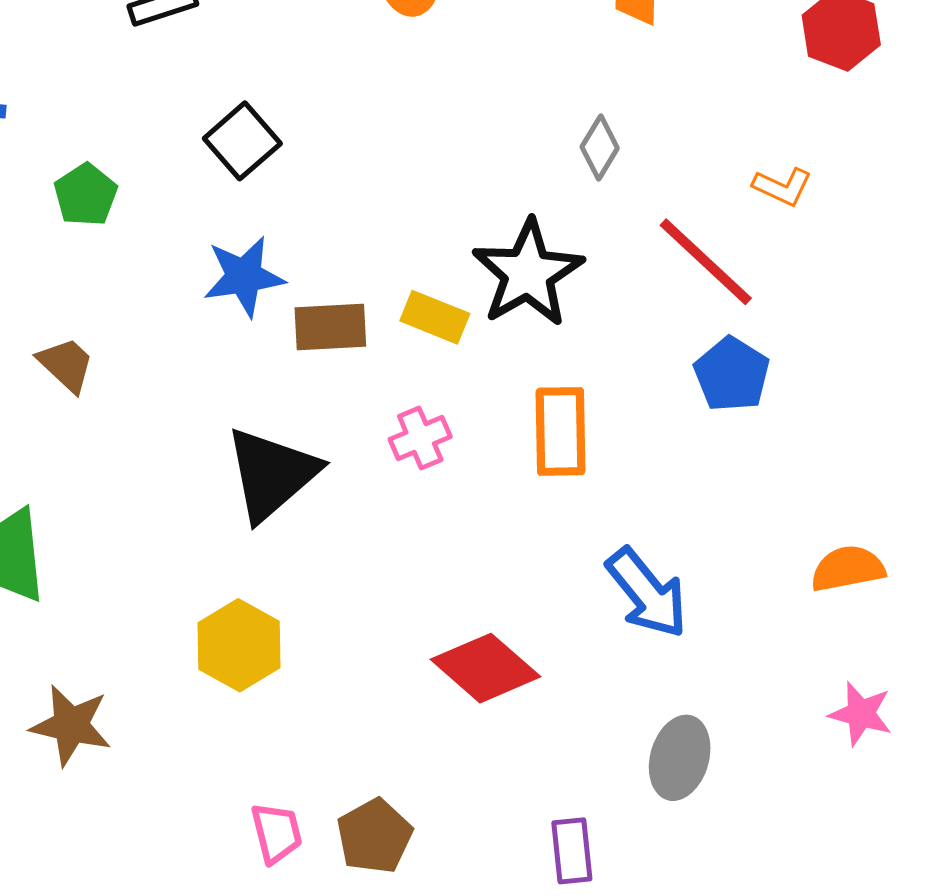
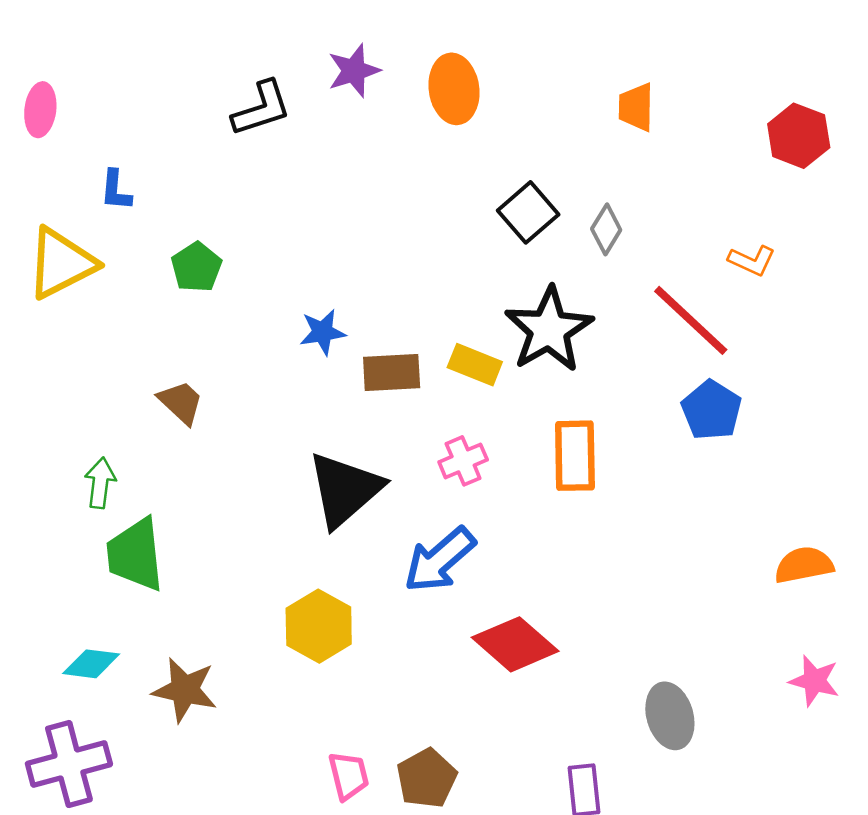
black square: (242, 141) -> (528, 212), moved
blue star: (244, 276) -> (323, 332), size x0.7
blue arrow: (647, 593) -> (440, 560), moved, turned 88
gray ellipse: (680, 758) -> (670, 716), turned -32

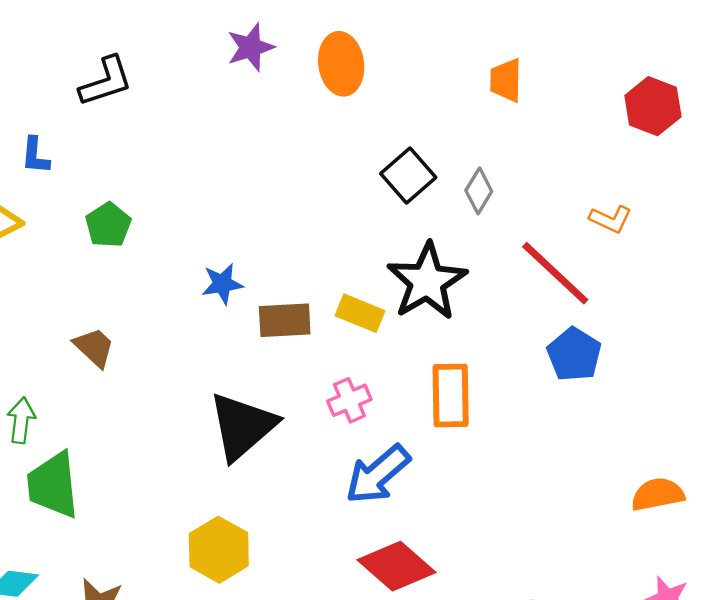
black L-shape: (261, 108) -> (106, 81), moved
blue arrow: (440, 560) -> (378, 474), moved

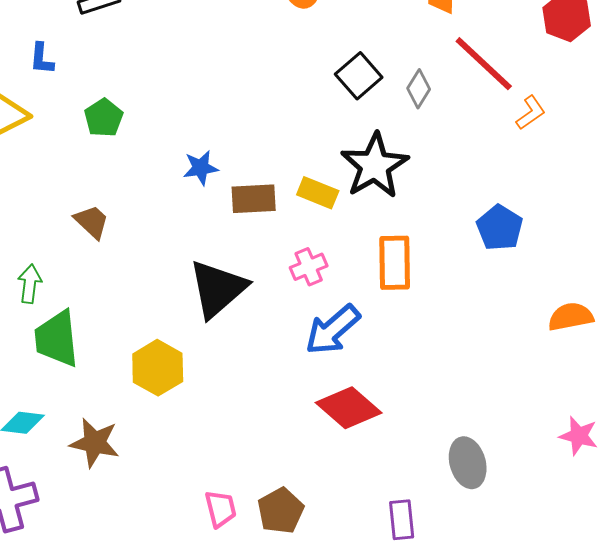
orange L-shape: (611, 219) -> (531, 113), turned -60
red line: (555, 273) -> (484, 64), moved
orange semicircle: (658, 494) -> (571, 317), moved
yellow hexagon: (219, 550) -> (158, 368), moved

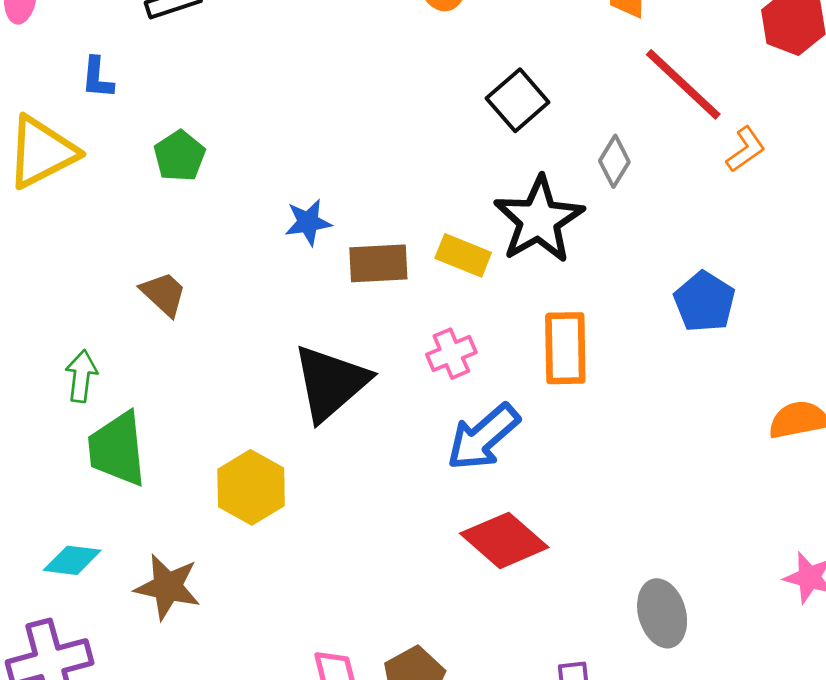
gray diamond: (419, 89) -> (614, 161), moved

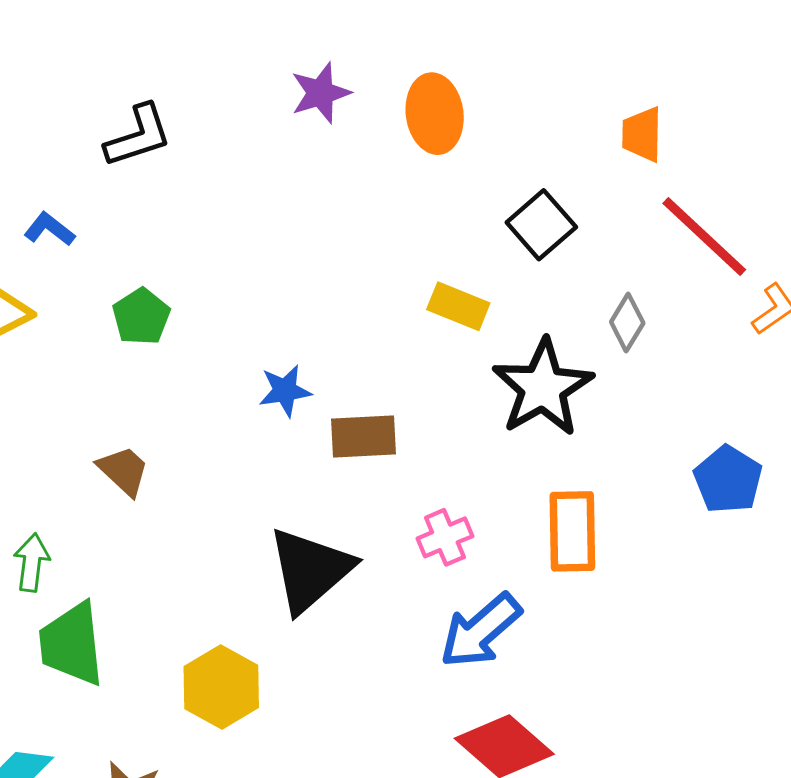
blue L-shape: (97, 78) -> (49, 229), turned 123
black square: (518, 100) -> (541, 225), moved
yellow rectangle: (463, 255) -> (458, 306), moved

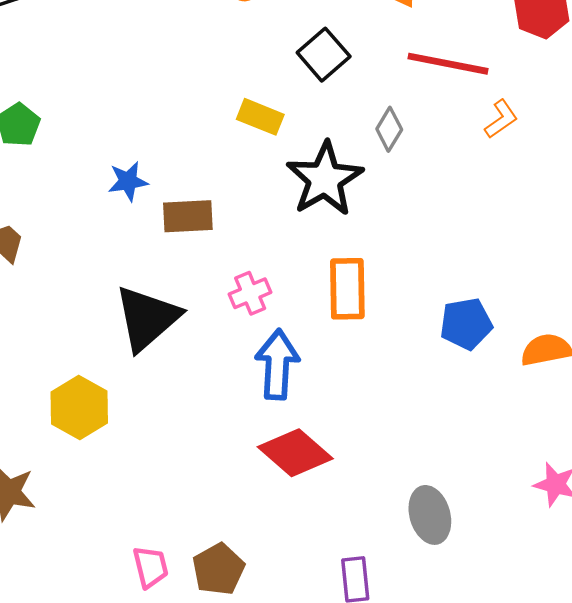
red line: (704, 237) -> (448, 64), turned -32
blue pentagon: (728, 480) -> (466, 324), moved, turned 30
blue arrow: (481, 631) -> (277, 364), turned 134

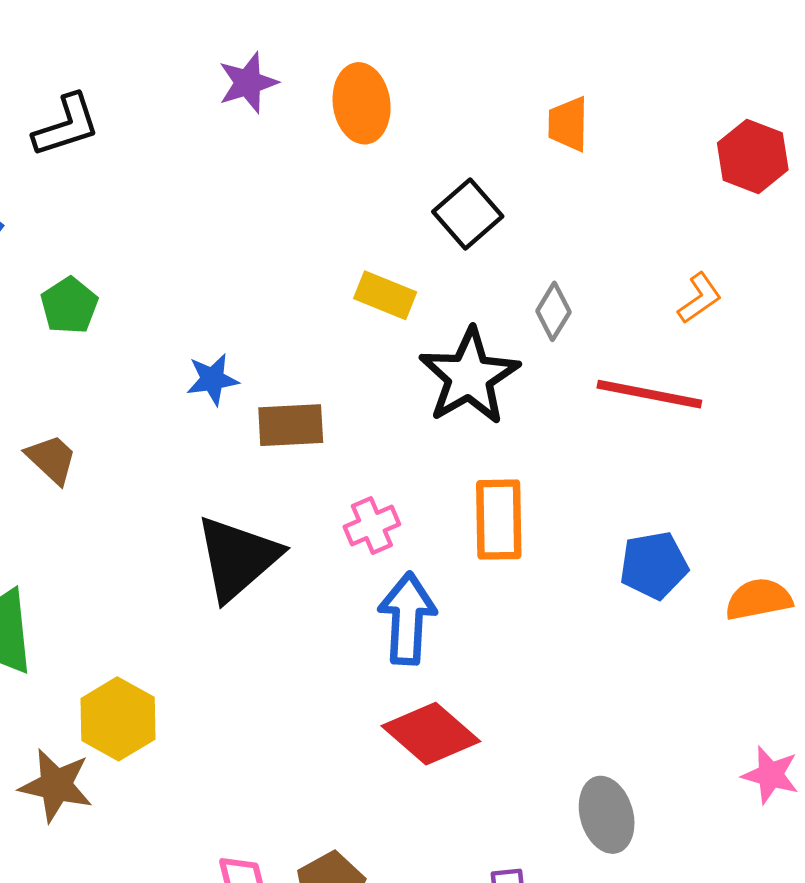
red line: (448, 64) -> (649, 394), moved
yellow hexagon: (79, 407) -> (118, 719), moved

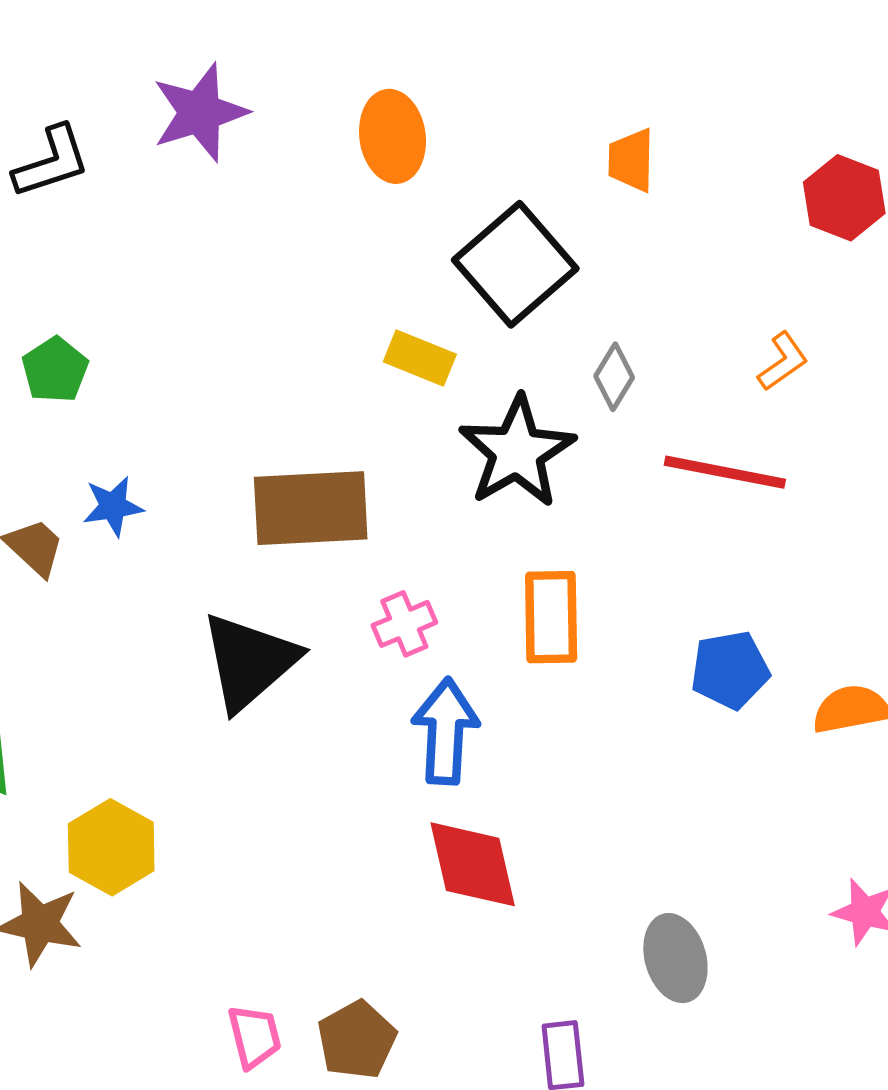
purple star: (248, 83) -> (200, 113), moved, size x1.4
black square: (468, 214) -> (515, 264), size x1.5
blue star: (212, 379) -> (113, 506), moved
brown rectangle: (291, 425) -> (311, 508), size x1.5
red diamond: (431, 734) -> (473, 864), turned 36

